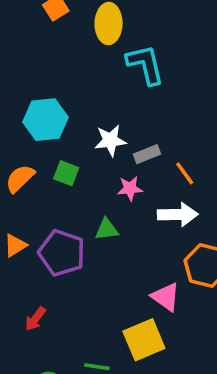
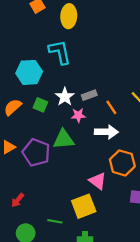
cyan L-shape: (145, 65) -> (60, 52), moved
white star: (110, 140) -> (65, 97), moved, turned -30
green triangle: (107, 229) -> (64, 139), size x1.5
red arrow: (35, 319) -> (18, 200), moved

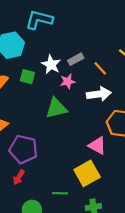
cyan L-shape: (60, 52) -> (39, 20), turned -56
purple pentagon: (36, 153) -> (23, 149), moved

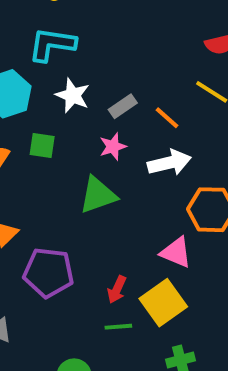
white star: (51, 65) -> (73, 95), moved
red arrow: (19, 177) -> (117, 289), moved
green line: (60, 193) -> (118, 327), moved

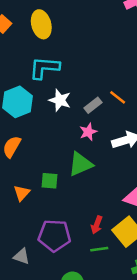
orange line: (167, 118) -> (118, 97), moved
green square: (42, 145) -> (50, 181), moved
purple pentagon: (48, 273) -> (54, 236), moved

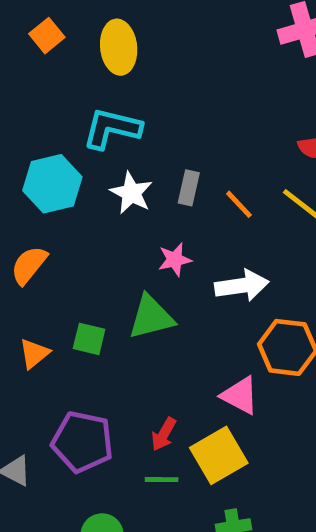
gray rectangle: (93, 105) -> (189, 188), moved, turned -48

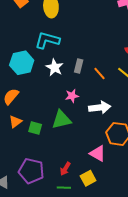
orange triangle: (34, 354) -> (15, 122), moved
yellow square: (219, 455) -> (88, 178), size x0.7

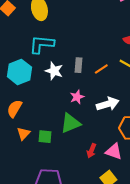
orange line: (99, 73) -> (101, 69), turned -72
red arrow: (65, 169) -> (91, 151), moved

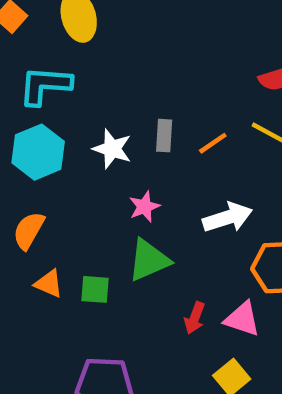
cyan L-shape: (42, 44) -> (45, 85), moved
pink star: (77, 97) -> (144, 207), moved
orange triangle: (23, 134) -> (49, 284), turned -48

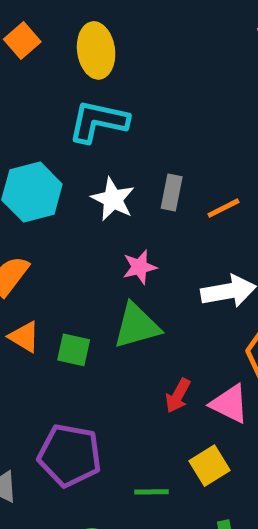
cyan L-shape: (45, 85) -> (98, 121), moved

